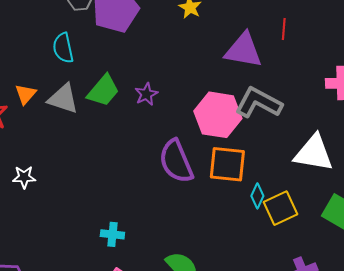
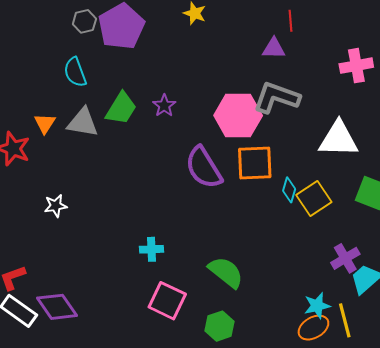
purple triangle: (243, 50) -> (274, 48), moved, size x0.6

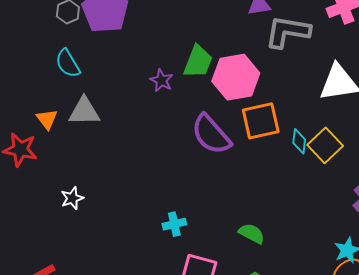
gray L-shape: (277, 98) -> (288, 32), moved
green trapezoid: (121, 108) -> (198, 62), moved
green semicircle: (226, 272) -> (252, 234), size x0.7

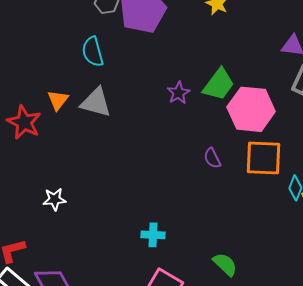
purple semicircle: (211, 134) -> (212, 158), size x0.5
white star: (72, 198) -> (54, 199), moved

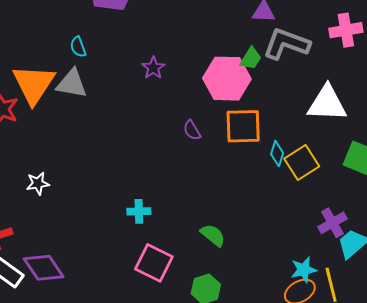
cyan semicircle: (93, 52) -> (78, 47), moved, size x0.7
green trapezoid: (219, 84) -> (251, 59), moved, size x0.7
orange triangle: (58, 100) -> (34, 84), size x2.0

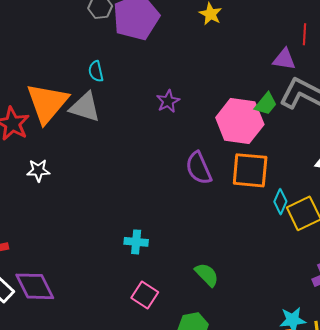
purple semicircle: (192, 130) -> (199, 168), size x1.6
white star: (38, 183) -> (38, 170), moved
pink square: (154, 263) -> (145, 295), size x0.7

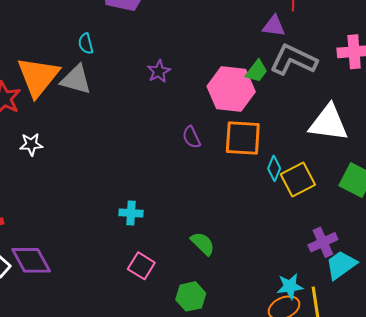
purple semicircle: (199, 168) -> (191, 137), size x0.7

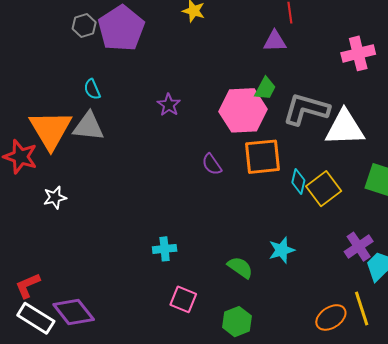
gray L-shape: (293, 60) -> (306, 109), moved
cyan star: (290, 286) -> (282, 250), moved

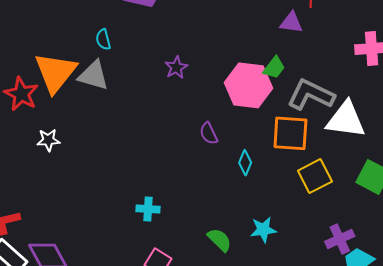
orange square: (263, 157) -> (290, 133), moved
cyan diamond: (298, 181) -> (245, 163), moved

